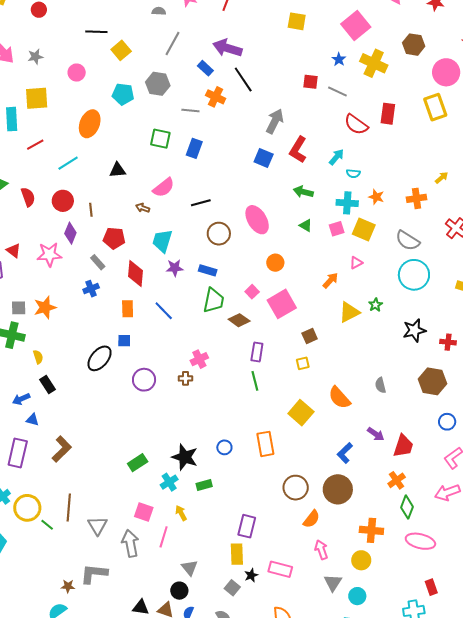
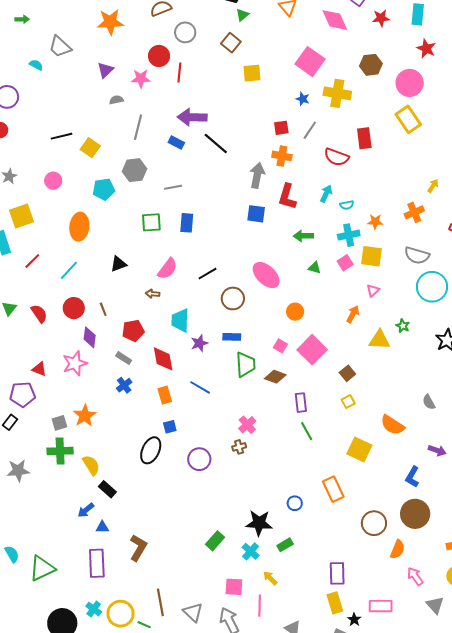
gray line: (337, 92) -> (310, 130), turned -66
orange cross: (216, 97) -> (282, 156), moved
yellow triangle: (349, 312) -> (379, 340), turned 45
yellow semicircle: (38, 357) -> (91, 465), size x1.5

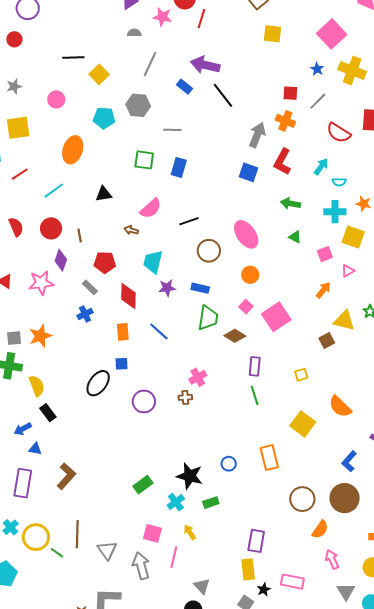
pink square: (345, 263) -> (325, 254), moved
orange circle: (295, 312) -> (250, 275), moved
brown square: (347, 373) -> (327, 340), moved

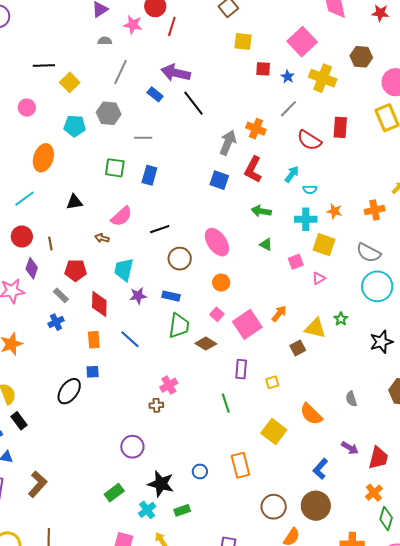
red square: (290, 93) -> (263, 69), moved
orange arrow: (323, 290) -> (279, 314), moved
purple rectangle: (255, 366) -> (241, 369), moved
purple circle: (144, 401) -> (132, 447), moved

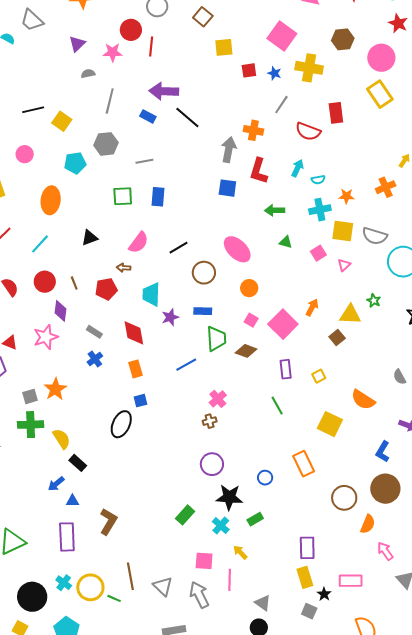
gray semicircle: (369, 253) -> (375, 236), moved
red pentagon: (76, 270) -> (106, 289), moved
blue line: (130, 339) -> (186, 365), moved, turned -60
purple circle: (132, 447) -> (212, 464), moved

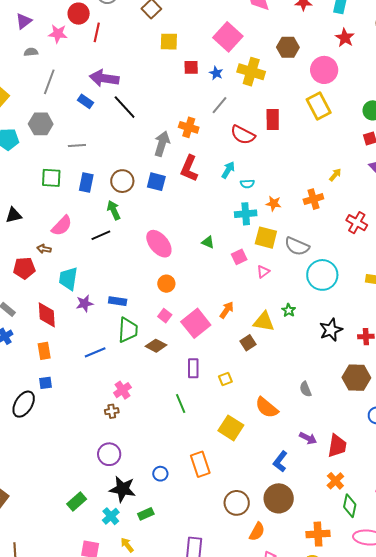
green arrow: (275, 210) -> (114, 210), moved, turned 60
brown circle: (204, 273) -> (122, 181), moved

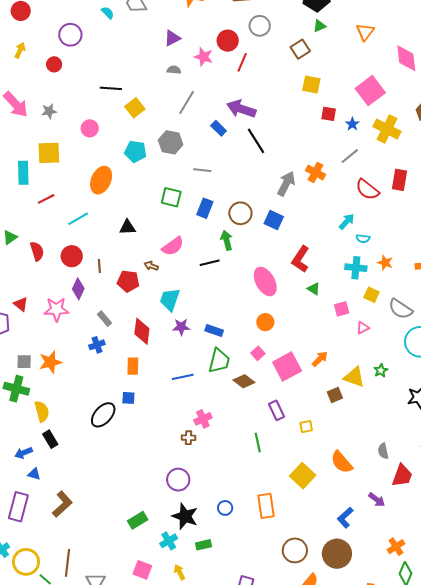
red L-shape: (189, 168) -> (301, 259), moved
yellow square: (266, 238) -> (372, 295), size x0.7
purple rectangle: (193, 368) -> (276, 410), turned -36
red trapezoid: (337, 446) -> (402, 476), moved

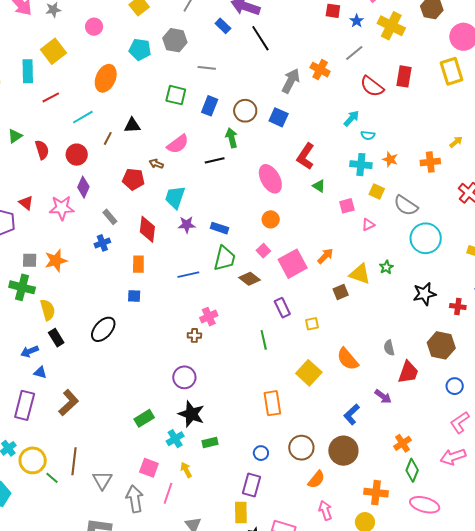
yellow square: (49, 153) -> (53, 51), turned -35
brown line: (99, 266) -> (108, 138), moved, turned 32
black ellipse: (103, 415) -> (103, 329), moved
blue circle: (225, 508) -> (261, 453), moved

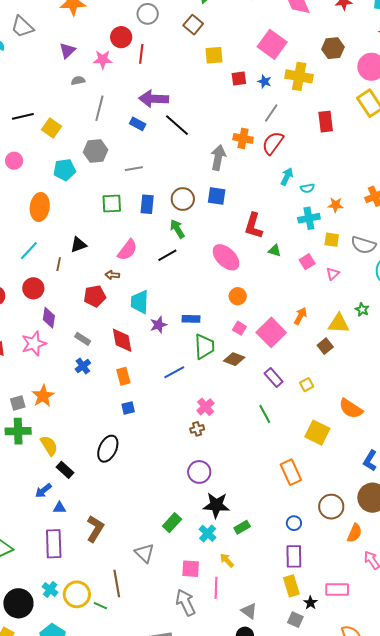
red semicircle: (372, 86) -> (273, 143), moved, turned 105
gray triangle: (102, 480) -> (144, 553), moved

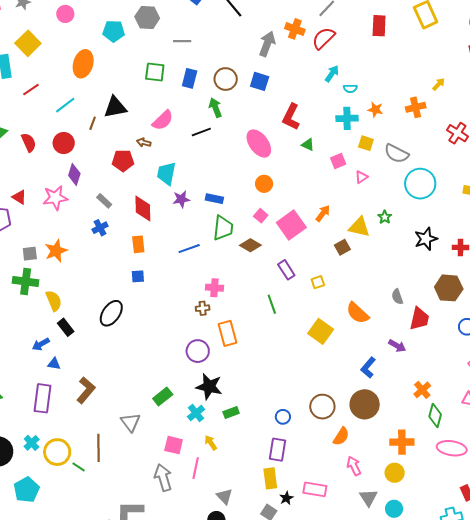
black triangle: (78, 245) -> (115, 107), size x1.4
pink cross: (206, 407) -> (214, 288), turned 36
orange rectangle: (291, 472) -> (228, 333), moved

